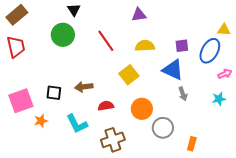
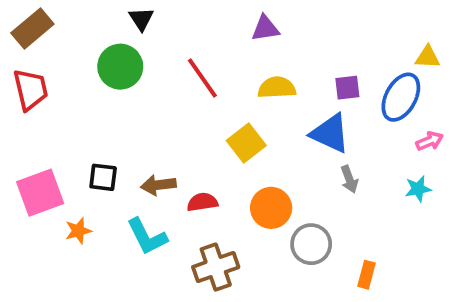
brown arrow: (84, 87) -> (158, 185), moved

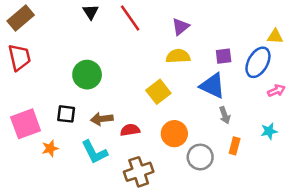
purple triangle: (265, 28) -> (180, 27), moved, turned -30
green circle: (120, 67) -> (87, 75), moved
red line: (202, 78) -> (130, 18), moved
cyan star: (418, 189) -> (269, 131), moved
orange rectangle: (366, 275) -> (235, 146), moved

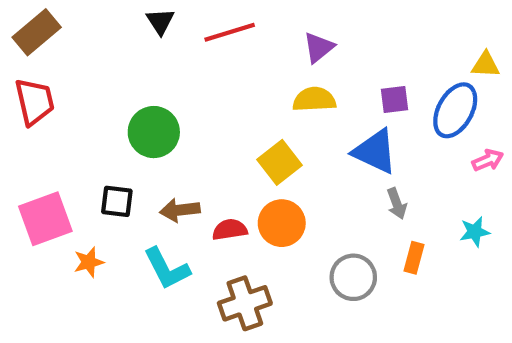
red line: (130, 18) -> (230, 32), turned -72
orange circle: (174, 134) -> (282, 223), moved

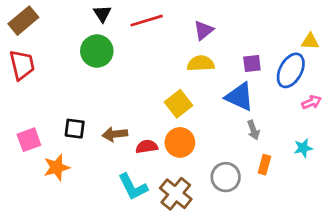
green circle: (154, 132) -> (97, 51), moved
pink square: (45, 219) -> (29, 140), size x0.7
orange star: (89, 262) -> (57, 167), size x1.4
cyan L-shape: (167, 269) -> (133, 187), moved
brown cross: (245, 303) -> (176, 194), moved, turned -32

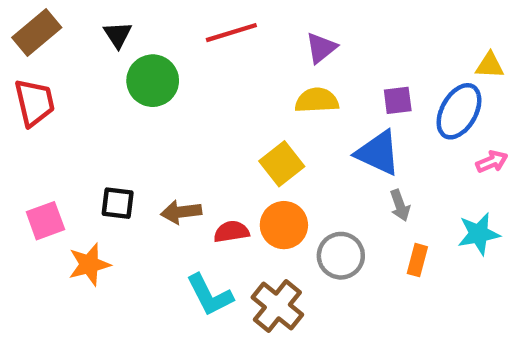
black triangle: (102, 14) -> (118, 35), moved
cyan star: (303, 148) -> (479, 234), size x1.4
gray circle: (226, 177) -> (341, 256), moved

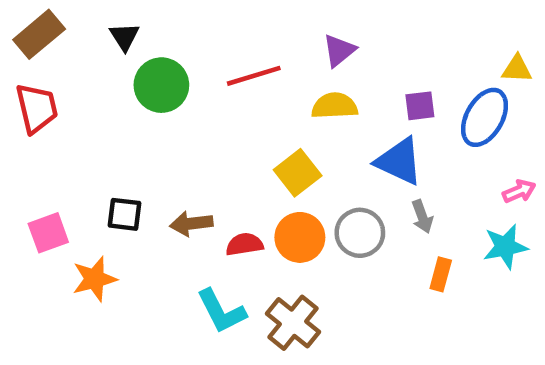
red line: (231, 33) -> (254, 76), moved
pink arrow: (492, 162) -> (519, 191), moved
gray circle: (341, 256) -> (360, 233), moved

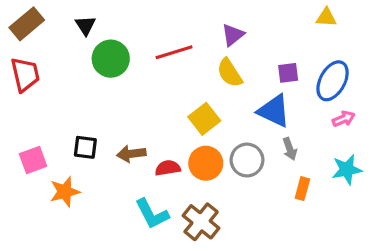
yellow triangle: (517, 69) -> (326, 17), moved
yellow semicircle: (334, 106) -> (230, 73), turned -120
pink arrow: (519, 191) -> (344, 119), moved

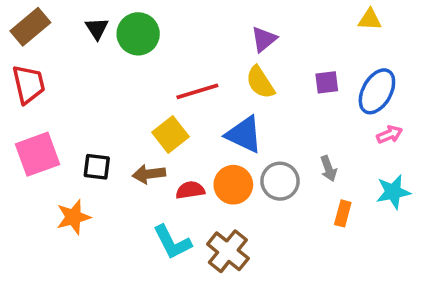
red line: (174, 52) -> (197, 91), moved
green circle: (111, 59) -> (138, 34), moved
blue triangle: (274, 111) -> (244, 134), moved
yellow square: (204, 119) -> (170, 134), moved
pink square: (33, 160) -> (38, 154), moved, size x1.4

